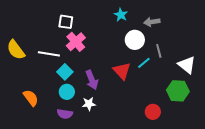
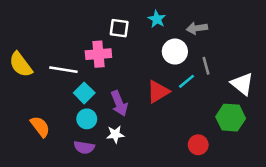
white square: (66, 22) -> (119, 28), moved
pink cross: (76, 42) -> (98, 54), turned 36
red triangle: (122, 71) -> (158, 92), turned 42

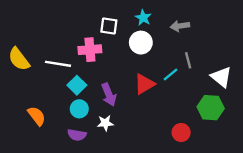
white circle: (175, 52) -> (141, 43), moved

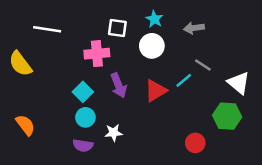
gray line: (188, 60) -> (203, 65), turned -42
white line: (58, 64) -> (47, 29), moved
purple arrow: (109, 95) -> (119, 85), moved
orange semicircle: (37, 116) -> (25, 125), moved

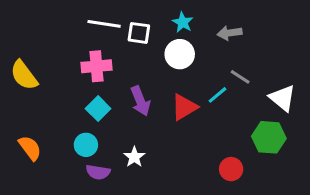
white line: (47, 29) -> (104, 24), moved
pink cross: (97, 54) -> (97, 66), moved
cyan circle: (85, 117) -> (86, 145), moved
white star: (114, 133) -> (134, 157), turned -30

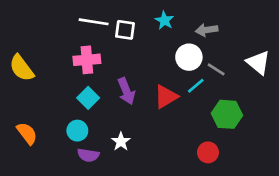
white circle: (180, 54) -> (189, 57), moved
white triangle: (283, 98) -> (258, 63), moved
green hexagon: (269, 137) -> (227, 114), moved

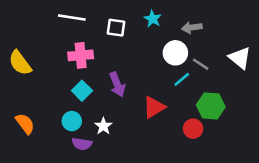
white line: (94, 22) -> (72, 17), moved
red triangle: (166, 97) -> (154, 107), moved
white star: (121, 141) -> (103, 126), moved
red circle: (208, 152) -> (193, 129), moved

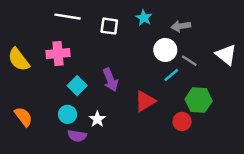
pink cross: (81, 55) -> (58, 54), moved

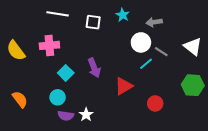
green hexagon: (199, 100) -> (193, 85), moved
white star: (97, 119) -> (86, 115), moved

